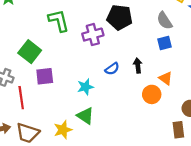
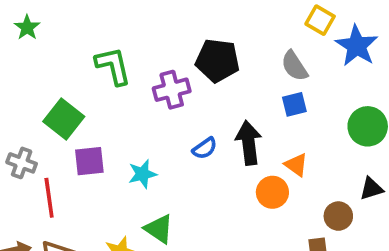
black arrow: (138, 66) -> (249, 143), size x1.6
cyan star: (85, 87) -> (142, 174), moved

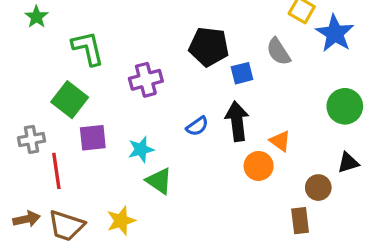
green L-shape: (113, 66) -> (88, 48), moved
purple cross: (172, 90) -> (146, 80), moved
blue square: (294, 104) -> (242, 73), moved
gray cross: (22, 163) -> (31, 139), turned -30
green triangle: (159, 229) -> (159, 181), moved

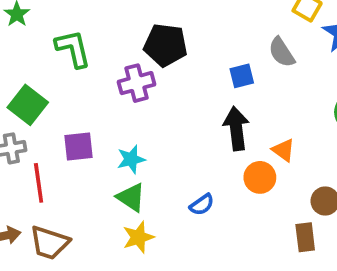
black pentagon: (209, 47) -> (166, 45), moved
green square: (70, 100) -> (28, 105), moved
blue semicircle: (197, 126) -> (202, 205), moved
green triangle: (159, 181) -> (131, 197), moved
yellow star: (121, 221) -> (138, 237), moved

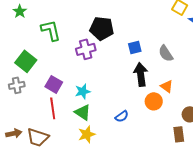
gray semicircle: (282, 52) -> (166, 53), moved
blue square: (242, 76) -> (135, 47), moved
purple square: (78, 147) -> (54, 84), turned 36
red line: (39, 183) -> (53, 108), moved

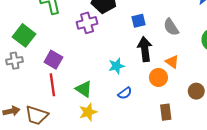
cyan star: (83, 91) -> (116, 66), moved
brown rectangle: (179, 134) -> (166, 112), moved

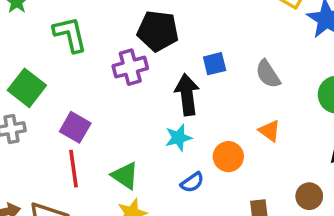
black arrow: (145, 49) -> (187, 95), moved
orange circle: (158, 77) -> (228, 157), moved
brown circle: (196, 91) -> (309, 196), moved

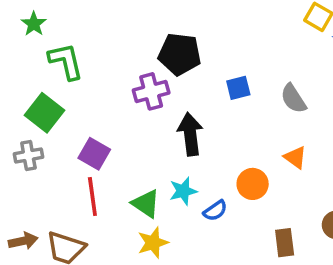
green L-shape: (70, 34) -> (66, 61), moved
black arrow: (187, 95) -> (190, 134), moved
cyan star: (178, 138) -> (183, 191), moved

